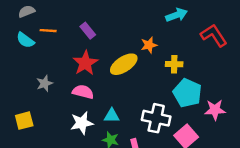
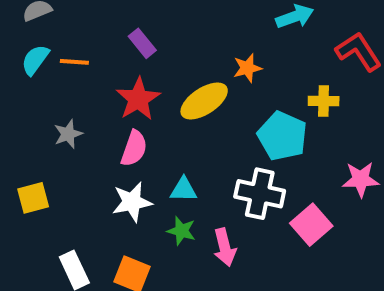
orange line: (48, 31) -> (74, 62), moved
cyan semicircle: (25, 40) -> (35, 60), turned 90
yellow cross: (174, 64) -> (324, 101), moved
pink semicircle: (83, 92) -> (134, 148), turned 95
cyan pentagon: (187, 93) -> (282, 136), moved

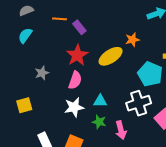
orange line: (74, 62) -> (60, 19), moved
white cross: (260, 194) -> (139, 103), turned -30

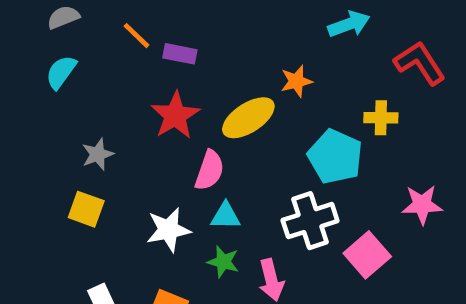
orange line: (60, 19) -> (136, 36), turned 40
purple rectangle: (79, 27) -> (180, 54), turned -40
pink semicircle: (75, 80) -> (210, 170), moved
yellow square: (24, 105) -> (86, 209), moved, turned 35

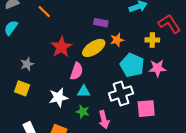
purple rectangle: (180, 54) -> (101, 23), moved
orange star: (296, 81) -> (117, 40), moved
yellow cross: (381, 118) -> (152, 40), moved
pink star: (422, 205) -> (157, 68), moved
pink square: (367, 255) -> (146, 109), turned 36

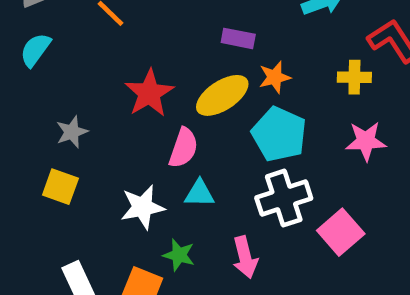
cyan pentagon: (132, 65) -> (279, 134), moved
pink square: (146, 109) -> (341, 232), turned -36
green star: (83, 112) -> (179, 255), moved

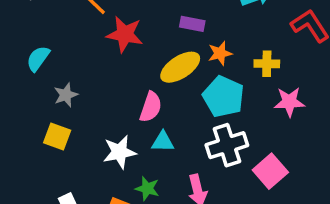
cyan semicircle: (35, 50) -> (38, 59), moved
yellow cross: (354, 77) -> (267, 64), moved
red star: (149, 93) -> (125, 34), moved, turned -30

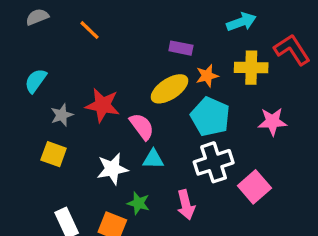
red star: (125, 34) -> (103, 105), moved
yellow cross: (267, 64) -> (251, 68), moved, size x1.4
pink semicircle: (151, 107) -> (142, 126), turned -56

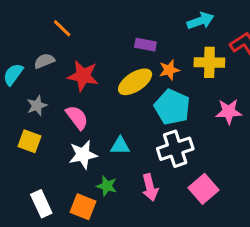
gray semicircle: (37, 17) -> (44, 61), moved
red star: (103, 105) -> (83, 76), moved
pink semicircle: (142, 126) -> (77, 117), moved
pink square: (254, 187) -> (203, 189), moved

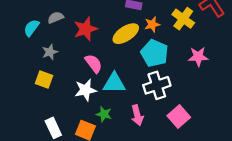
yellow cross: (209, 62) -> (183, 19), turned 35
red star: (83, 76) -> (85, 29), turned -30
pink semicircle: (77, 117) -> (94, 64), moved
cyan triangle: (120, 146) -> (114, 83), size x1.5

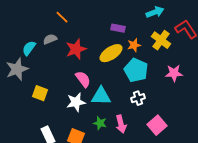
gray star: (50, 52) -> (17, 69), moved, size x1.6
white cross: (157, 85) -> (138, 98), size x0.6
green star: (104, 114) -> (100, 123), moved

